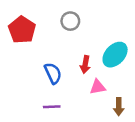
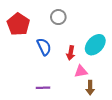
blue semicircle: (53, 73) -> (44, 47), moved
brown arrow: (119, 107) -> (90, 88), moved

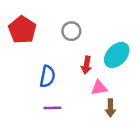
gray circle: (58, 17) -> (71, 31), moved
blue semicircle: (44, 47) -> (47, 76), moved, turned 36

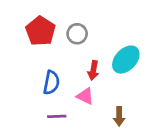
red pentagon: (22, 30) -> (41, 31), moved
pink triangle: (99, 88) -> (85, 96), moved, turned 36

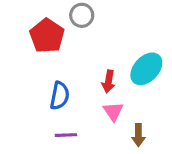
gray circle: (77, 34) -> (82, 15), moved
pink triangle: (85, 96) -> (113, 111), moved, turned 30

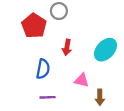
red arrow: (109, 81) -> (67, 47), moved
pink triangle: (113, 111) -> (82, 80), turned -42

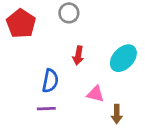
red pentagon: (34, 26) -> (21, 24), moved
purple line: (48, 97) -> (46, 109), moved

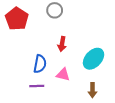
cyan ellipse: (123, 58) -> (94, 59), moved
pink triangle: (95, 94) -> (63, 74), moved

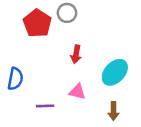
red pentagon: (17, 19) -> (37, 23), moved
blue semicircle: (40, 64) -> (15, 79), moved

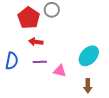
red arrow: (76, 54) -> (36, 42), moved, turned 88
purple line: (45, 106) -> (40, 62), moved

